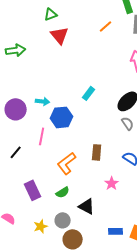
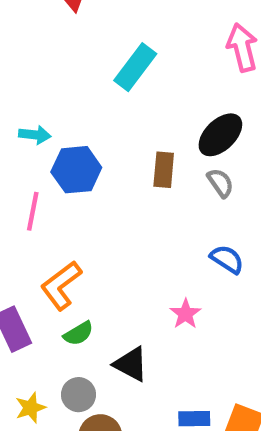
cyan rectangle: (89, 93) -> (135, 67), moved, size x1.5
brown rectangle: (97, 152) -> (164, 170), moved
orange L-shape: (67, 163) -> (61, 285), moved

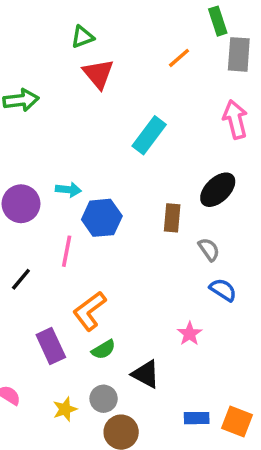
gray semicircle: (220, 183) -> (209, 249), moved

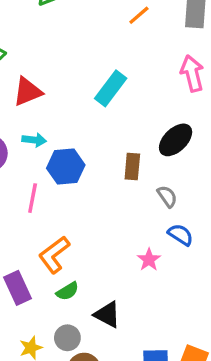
red triangle: (98, 74) -> (28, 92), moved, turned 48
pink star: (190, 334) -> (149, 260), moved

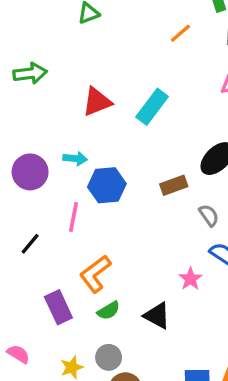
red triangle: (28, 92) -> (97, 102), moved
brown rectangle: (132, 167) -> (174, 185), turned 65
black triangle: (107, 315) -> (157, 316), moved

